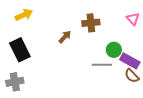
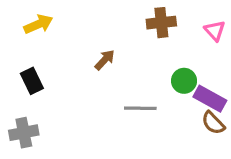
brown cross: (91, 23) -> (161, 23), moved
black rectangle: (20, 50) -> (32, 81), size x0.7
gray line: (102, 65) -> (140, 108), moved

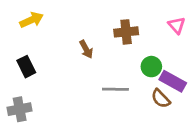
brown cross: (161, 23) -> (126, 32), moved
brown arrow: (105, 60) -> (86, 49), turned 108
brown semicircle: (213, 123) -> (161, 99), moved

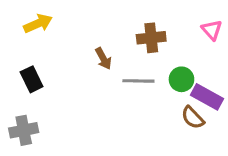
gray line: (115, 89) -> (138, 81), moved

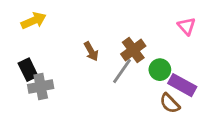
brown cross: (151, 38) -> (133, 50), moved, turned -30
gray line: (138, 81) -> (122, 71), turned -56
gray cross: (24, 130) -> (41, 86), moved

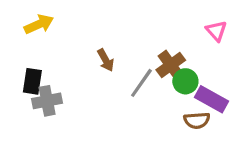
brown cross: (133, 50) -> (171, 65), moved
black rectangle: (28, 70) -> (32, 81), turned 35
brown semicircle: (170, 103) -> (197, 120), turned -50

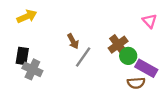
gray line: (141, 83) -> (83, 57), moved
gray cross: (47, 101) -> (32, 69), turned 36

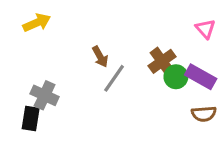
black rectangle: (22, 56) -> (31, 118), moved
purple rectangle: (146, 68) -> (201, 77), moved
brown semicircle: (136, 83) -> (204, 114), moved

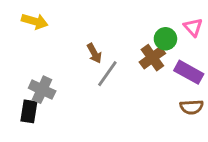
yellow arrow: (37, 23) -> (35, 21), turned 40
green circle: (176, 77) -> (165, 39), moved

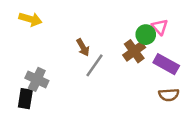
pink triangle: (193, 27) -> (160, 27), moved

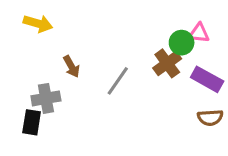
pink triangle: (160, 27) -> (199, 33), turned -42
brown arrow: (83, 47) -> (71, 67), moved
gray cross: (37, 79) -> (46, 98), turned -35

